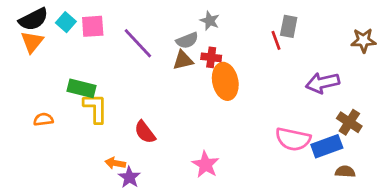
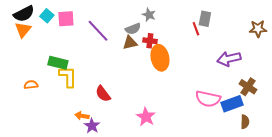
brown semicircle: (345, 172) -> (245, 122), turned 88

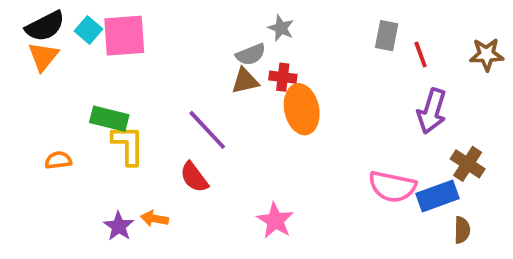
pink square: (66, 19) -> (124, 36), size x1.4
red line: (196, 29) -> (421, 54), moved
purple line: (98, 31) -> (207, 130), moved
purple arrow: (229, 59) -> (432, 111), turned -60
purple star: (92, 126) -> (119, 226), moved

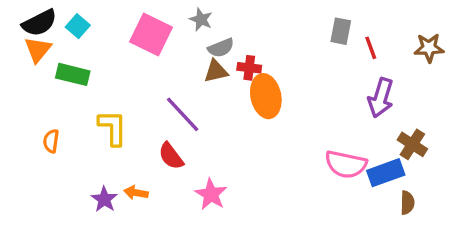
gray star: (281, 28) -> (201, 20), moved
pink square: (124, 36) -> (151, 35), moved, turned 30
green rectangle: (109, 119) -> (73, 74), moved
orange semicircle: (58, 160) -> (51, 141), turned -75
pink star: (275, 221) -> (211, 194), moved

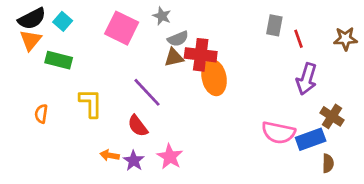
red cross: (249, 68) -> (201, 55), size x1.6
purple star: (104, 199) -> (134, 161), moved

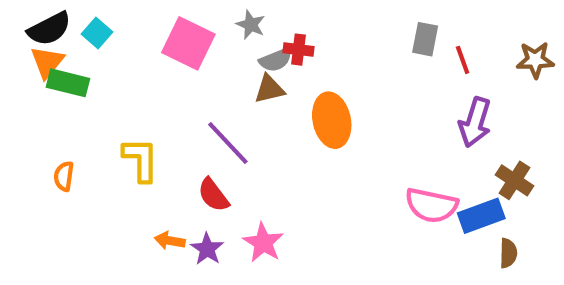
red cross: (201, 55) -> (298, 50), moved, size x0.6
green rectangle: (59, 60) -> (68, 83), moved

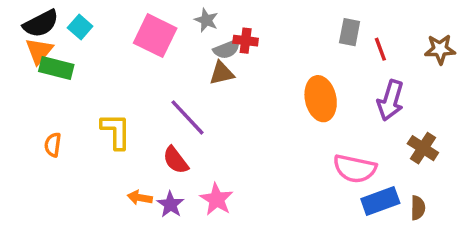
orange ellipse: (332, 120) -> (321, 99), moved
blue rectangle: (481, 216) -> (380, 201), moved

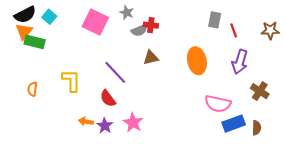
brown triangle: (222, 73) -> (151, 58), moved

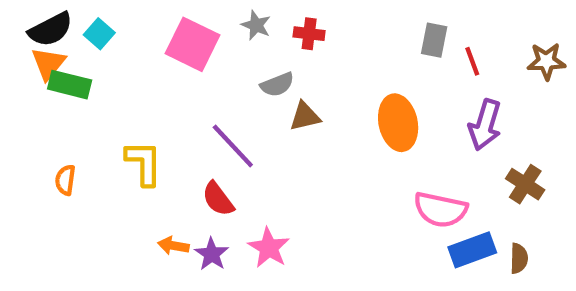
red cross: (151, 25) -> (309, 34), moved
gray semicircle: (139, 30) -> (277, 85), moved

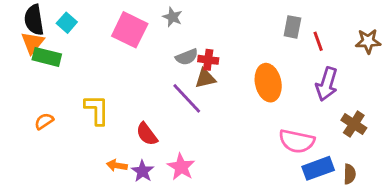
black semicircle: (51, 29) -> (34, 20), turned 108
red cross: (309, 34) -> (208, 60), moved
purple line: (233, 146) -> (187, 98), moved
orange semicircle: (65, 180) -> (44, 121), turned 48

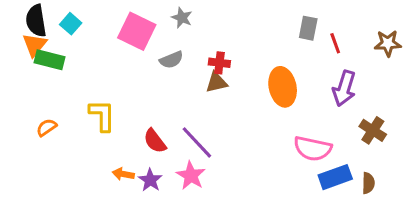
gray semicircle: (187, 57) -> (171, 60), moved
purple line: (187, 98) -> (197, 142), moved

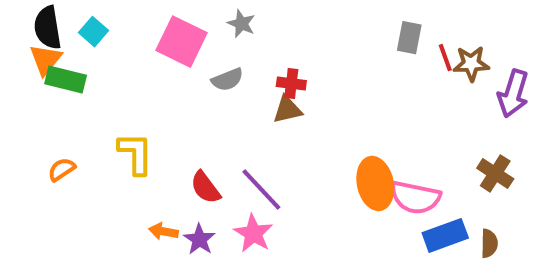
brown star: (388, 43) -> (471, 64), moved
orange ellipse: (283, 87) -> (375, 183), moved
purple arrow: (344, 88) -> (513, 94), moved

